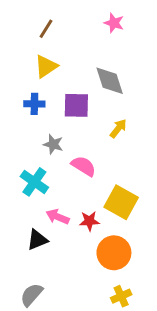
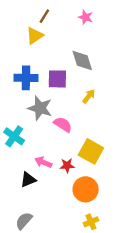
brown line: (46, 29) -> (44, 16), moved
yellow triangle: (46, 66) -> (35, 36), moved
blue cross: (34, 104) -> (26, 78), size x1.5
gray star: (53, 144) -> (40, 108), size x1.6
cyan cross: (34, 182) -> (14, 136), moved

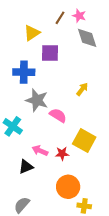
brown line: (44, 16) -> (60, 18), moved
gray diamond: (82, 61) -> (87, 38), moved
purple square: (57, 79) -> (50, 53), moved
orange circle: (86, 189) -> (68, 187), moved
yellow cross: (91, 222) -> (84, 206), turned 32

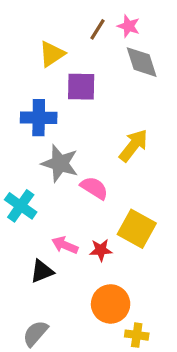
yellow arrow: (82, 89) -> (133, 145), size x1.5

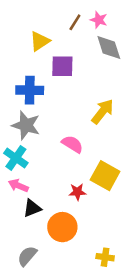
gray star: (60, 163) -> (26, 125), moved
pink arrow: (65, 245) -> (18, 186), moved
orange circle: (111, 304) -> (62, 227), moved

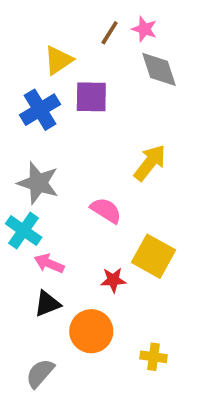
blue cross: (30, 90) -> (40, 110), moved, turned -32
pink arrow: (18, 186) -> (49, 263), moved
yellow cross: (105, 257) -> (154, 357), moved

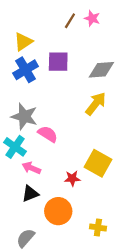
yellow triangle: (58, 60) -> (23, 42), moved
gray diamond: (159, 69) -> (101, 70), moved, turned -76
pink semicircle: (106, 210) -> (48, 134), moved

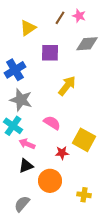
yellow triangle: (23, 42) -> (28, 28), moved
blue cross: (26, 70) -> (15, 70), moved
gray diamond: (101, 70) -> (87, 44), moved
yellow arrow: (96, 104) -> (67, 86), moved
pink semicircle: (48, 134) -> (52, 123), moved

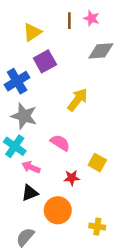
brown line: (60, 18) -> (69, 21), turned -32
purple square: (50, 53) -> (45, 61), moved, turned -30
yellow square: (84, 140) -> (97, 163), size x0.7

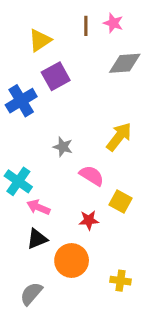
yellow arrow: (78, 100) -> (119, 137), moved
gray star: (24, 116) -> (63, 147), moved, size x0.6
pink semicircle: (60, 143) -> (92, 176), moved

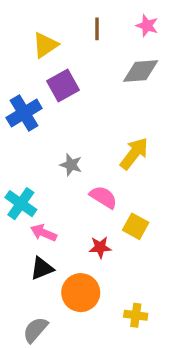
pink star: (113, 23) -> (147, 26), moved

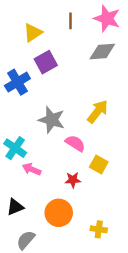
pink star: (147, 26) -> (107, 18), size x1.6
gray star: (71, 165) -> (52, 120), size x1.6
black triangle: (42, 268) -> (15, 207), moved

